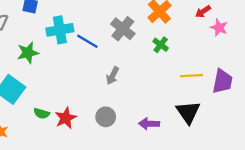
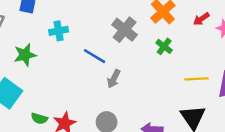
red arrow: (203, 12) -> (201, 19), moved
cyan cross: (60, 30) -> (59, 31), size x0.7
blue line: (87, 41) -> (95, 56), moved

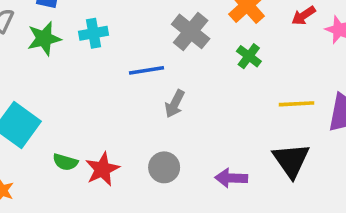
green star: (25, 55) -> (44, 39), moved
blue line: (95, 56) -> (146, 70), turned -40

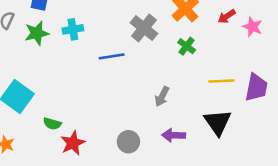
gray arrow: (175, 104) -> (162, 97), moved
gray circle: (164, 167) -> (128, 142), moved
red star: (102, 169) -> (73, 143), moved

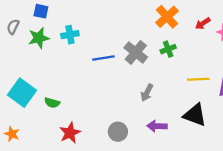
gray cross: (144, 28) -> (136, 52), moved
green cross: (187, 46) -> (168, 49), turned 32
black triangle: (218, 122) -> (195, 115), turned -35
green semicircle: (52, 124) -> (52, 103), moved

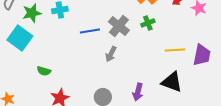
cyan square: (22, 93) -> (20, 38), moved
gray arrow: (147, 93) -> (111, 54), moved
purple arrow: (157, 126) -> (138, 92), turned -78

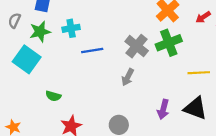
green cross: (148, 23) -> (169, 43), size x1.6
blue line: (90, 31) -> (92, 50), moved
purple arrow: (138, 92) -> (163, 109), moved

